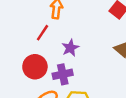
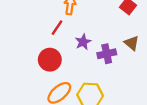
purple cross: (63, 74) -> (107, 54), moved

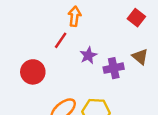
red circle: (50, 60) -> (33, 72), moved

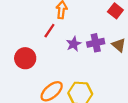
purple cross: (114, 68) -> (96, 43), moved

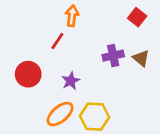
purple star: (74, 44) -> (71, 81), moved

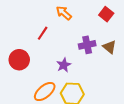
orange arrow: (72, 16) -> (64, 13), moved, turned -56
purple star: (71, 81) -> (64, 65), moved

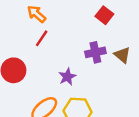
orange arrow: (64, 13) -> (37, 14), moved
red square: (106, 14) -> (104, 15), moved

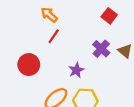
purple cross: (95, 52) -> (101, 49), turned -36

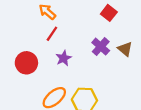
purple star: (76, 70) -> (64, 58), moved

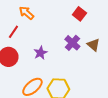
red line: (52, 34) -> (13, 32), moved

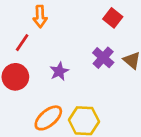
orange arrow: (26, 13) -> (40, 17), turned -133

